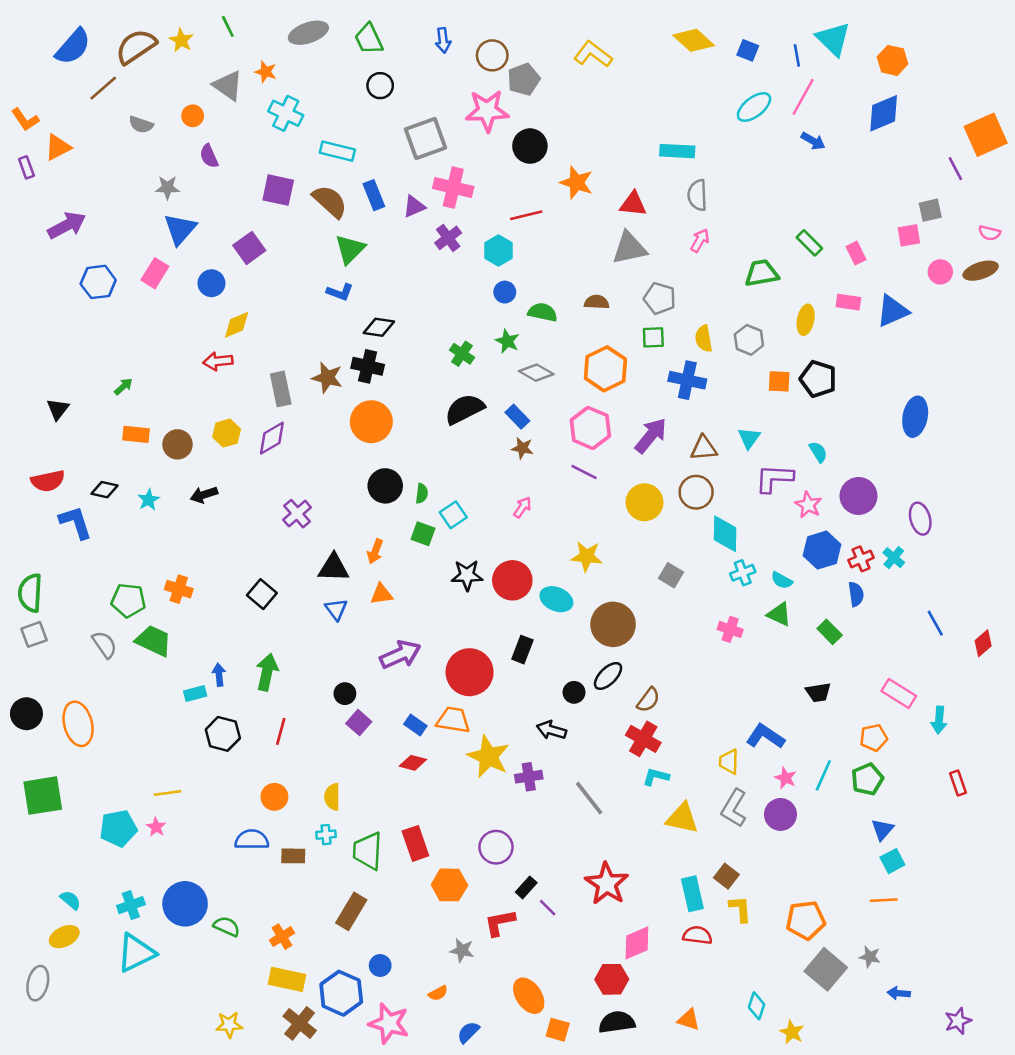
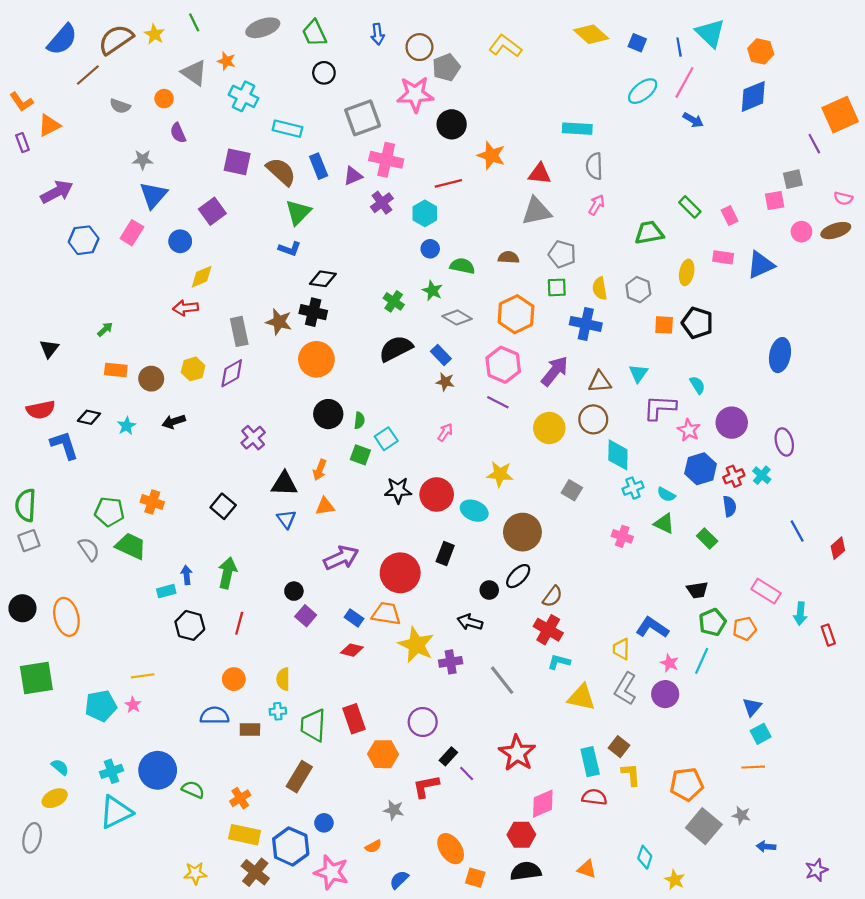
green pentagon: (867, 779) -> (712, 622), moved
red rectangle: (958, 783) -> (828, 635), moved

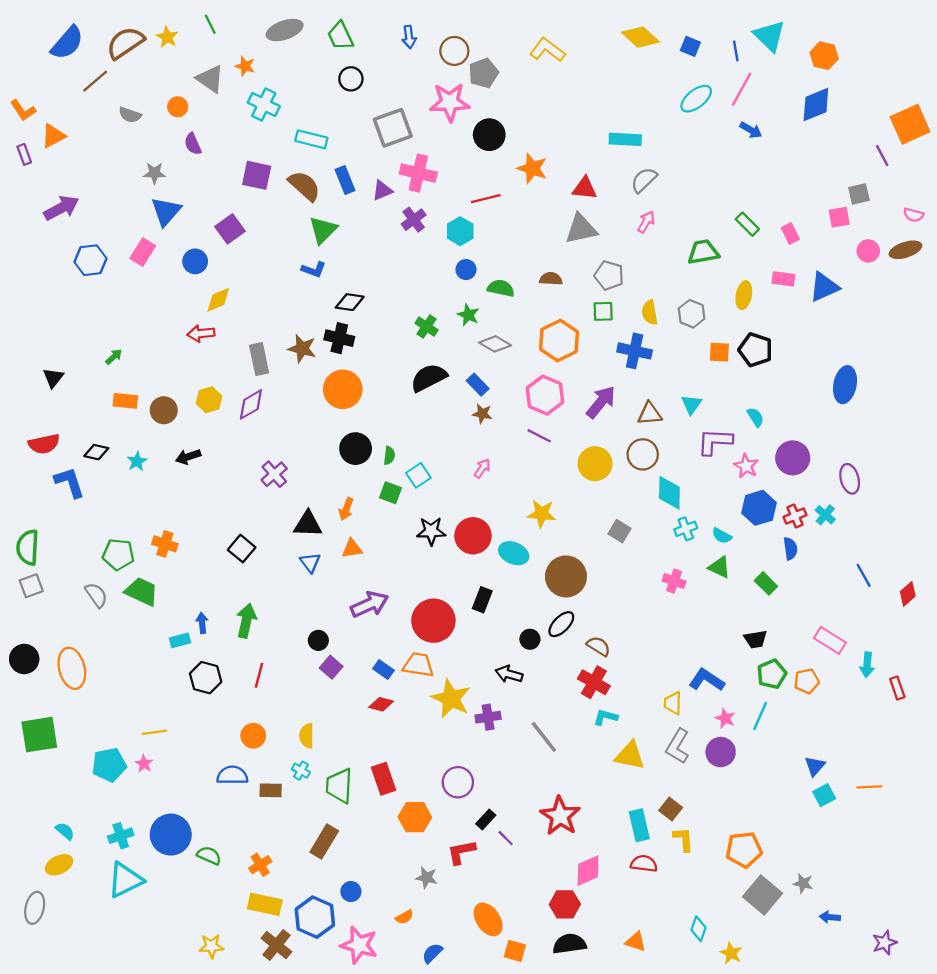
gray semicircle: (594, 166) -> (644, 180), turned 48
brown semicircle: (553, 596) -> (599, 646), turned -95
cyan cross: (278, 711) -> (301, 771), turned 35
orange line: (753, 767) -> (869, 787), moved

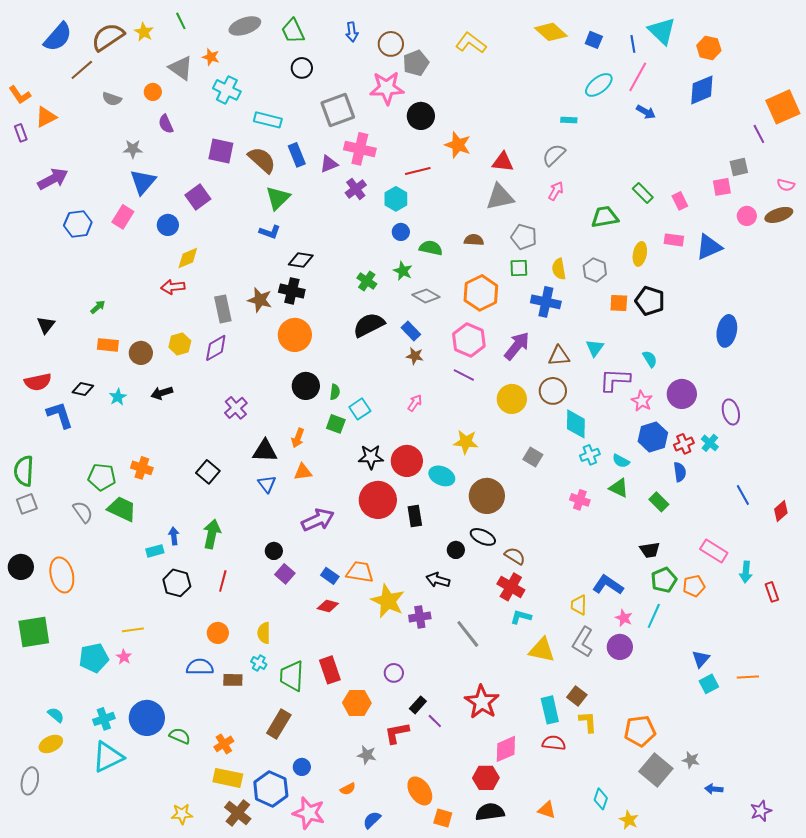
cyan rectangle: (625, 139) -> (569, 120), moved, size x0.6
black rectangle: (482, 600) -> (415, 516), turned -30
red circle: (433, 621) -> (378, 500), moved
black ellipse: (561, 624) -> (483, 537), turned 70
purple circle: (458, 782) -> (394, 673), size x0.7

